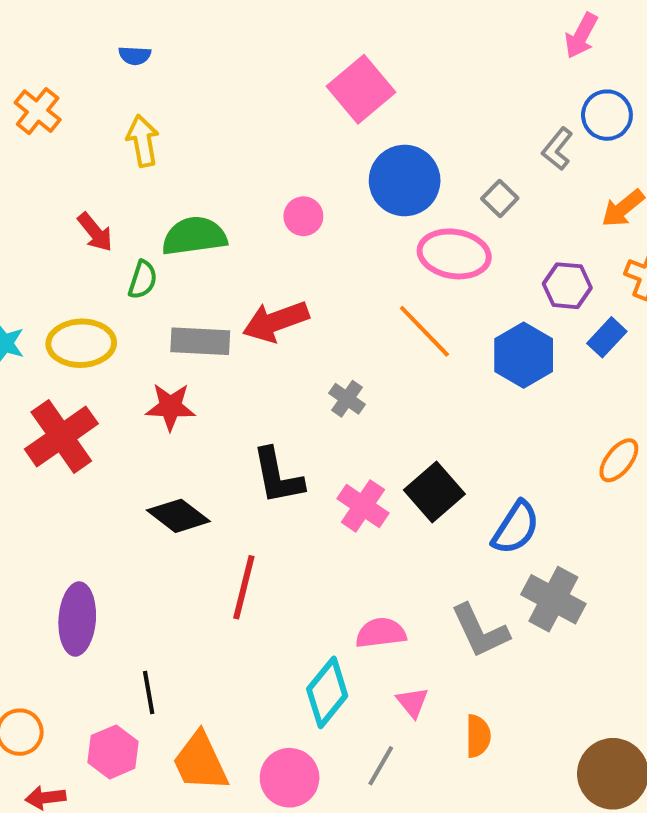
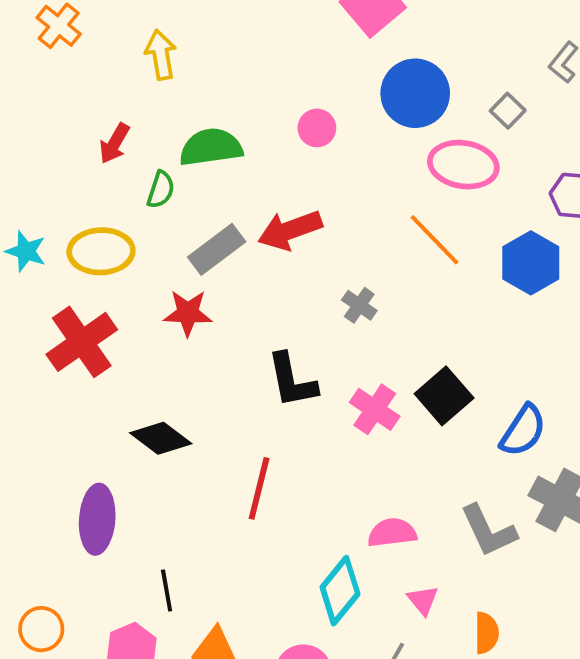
red arrow: (95, 232) -> (115, 143), turned 69
gray rectangle: (200, 341) -> (217, 249), turned -40
black diamond: (178, 516) -> (161, 438), moved

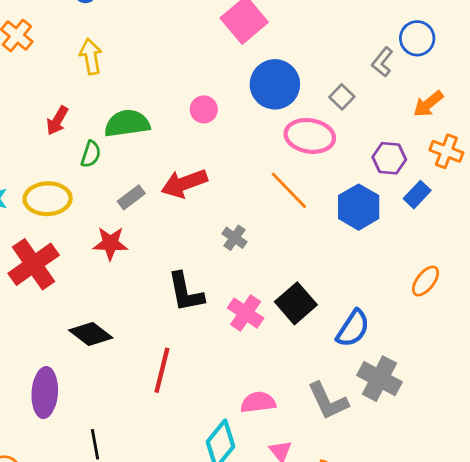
gray rectangle: (217, 249) -> (131, 197), size x0.7

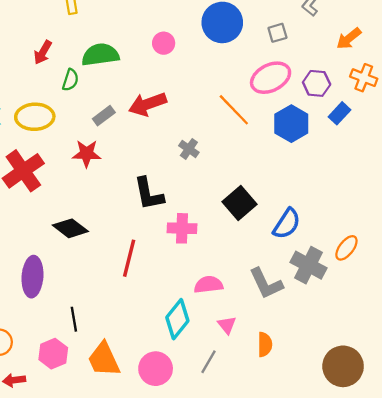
gray square: (342, 97) -> (277, 33), turned 30
pink ellipse: (310, 136) -> (271, 78), moved, turned -36
orange ellipse: (426, 281) -> (346, 248), moved
pink cross: (246, 313) -> (182, 228), moved, turned -32

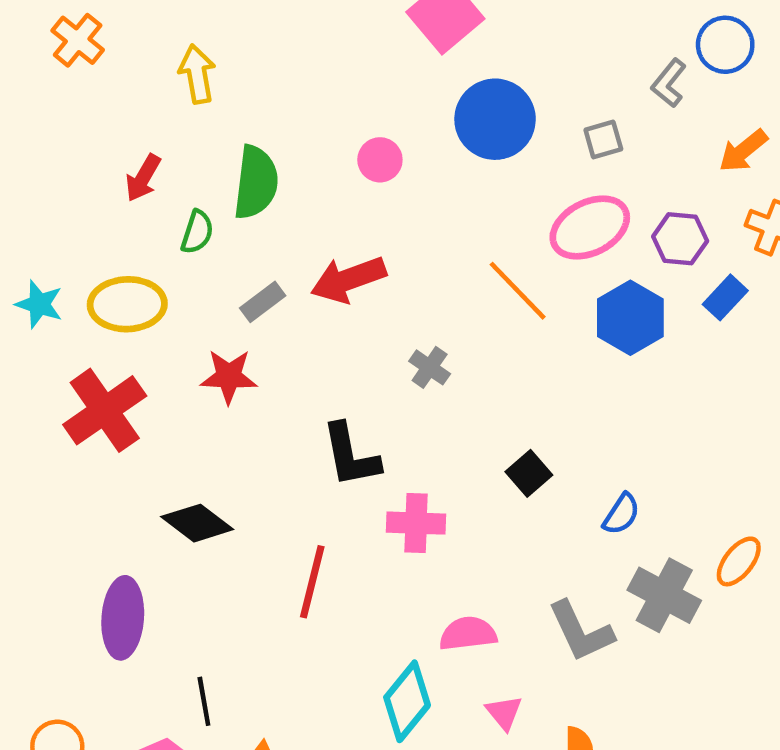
green semicircle: (100, 55) -> (256, 182), turned 105
black square: (240, 203) -> (529, 473), size x0.7
blue semicircle: (287, 224) -> (621, 514), size x0.7

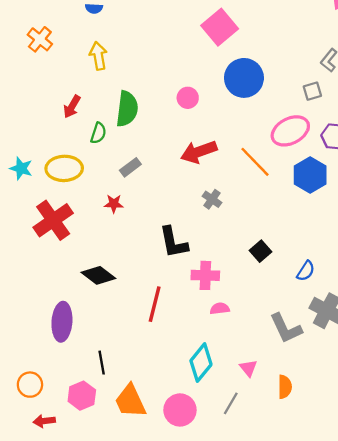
gray square: (603, 140) -> (312, 91), moved
red arrow: (348, 279) -> (199, 152), moved
red star: (229, 376) -> (114, 204), size x0.7
pink semicircle: (468, 634) -> (220, 308), moved, size x0.7

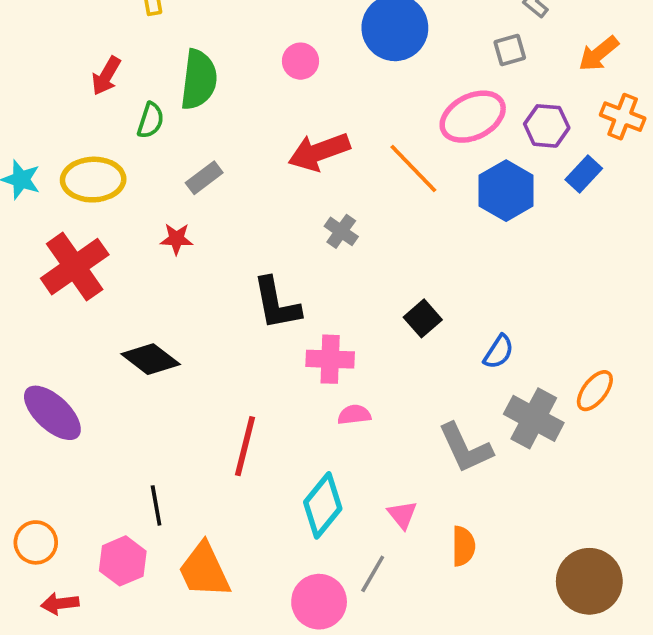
red line: (155, 304) -> (245, 446), moved
purple ellipse: (62, 322) -> (52, 413), moved, turned -51
pink circle: (180, 410) -> (319, 602), moved

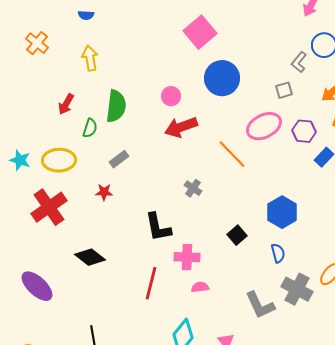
red arrow: (319, 152) -> (181, 127), moved
blue hexagon: (506, 191) -> (282, 212), moved
blue semicircle: (499, 352) -> (278, 253), turned -48
red line: (245, 446) -> (151, 283), moved

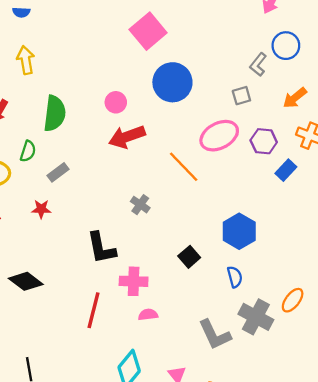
green semicircle: (90, 128) -> (28, 151), moved

